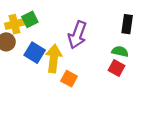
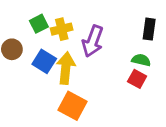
yellow cross: (15, 24) -> (62, 29), moved
orange square: (69, 79) -> (72, 106), moved, size x1.5

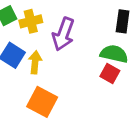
green semicircle: (141, 60) -> (114, 54), size x1.4
yellow arrow: (66, 68) -> (35, 62), size x0.7

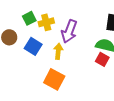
yellow arrow: (35, 62) -> (58, 51), moved

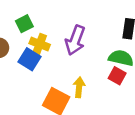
yellow cross: (46, 22) -> (40, 44), moved, turned 35
yellow arrow: (58, 51) -> (79, 87), moved

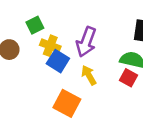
blue square: (29, 59) -> (58, 61), moved
yellow arrow: (79, 87) -> (89, 75), moved, turned -36

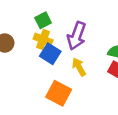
green square: (35, 25) -> (43, 20), moved

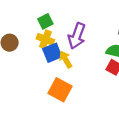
blue square: (50, 54) -> (52, 53), turned 36
yellow arrow: (79, 67) -> (66, 59), moved

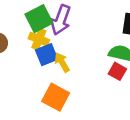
green square: (45, 21) -> (39, 19), size x1.5
purple arrow: (77, 36) -> (61, 20), moved

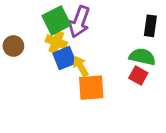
orange square: (56, 97) -> (91, 88), moved, turned -32

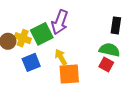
green square: (56, 20) -> (42, 34), moved
yellow cross: (56, 42) -> (23, 38), moved
blue square: (64, 58) -> (31, 62), moved

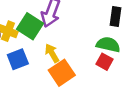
green square: (42, 34) -> (30, 26), turned -30
orange square: (69, 74) -> (62, 73), turned -30

